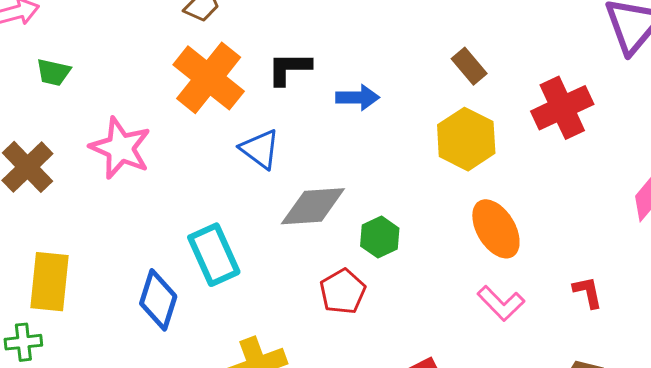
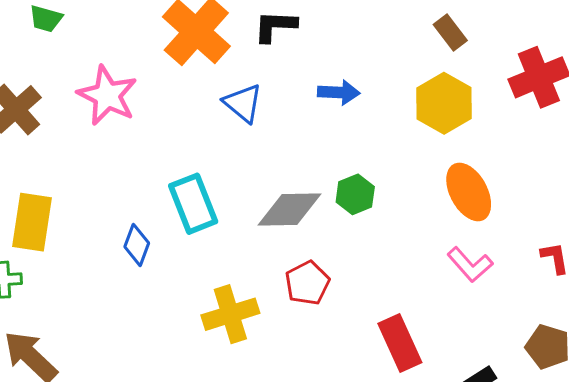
blue arrow: (357, 98) -> (339, 92), moved
gray diamond: (313, 206) -> (290, 210), moved
red pentagon: (343, 291) -> (307, 283), moved
blue diamond: (158, 300) -> (137, 245), size x0.7

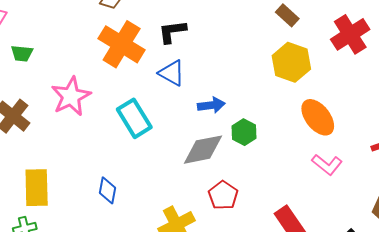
blue arrow: (339, 92) -> (211, 105), moved
pink star: (107, 95) -> (71, 96), turned 30
blue triangle: (243, 103) -> (172, 73), moved
cyan rectangle: (193, 204) -> (134, 118), moved

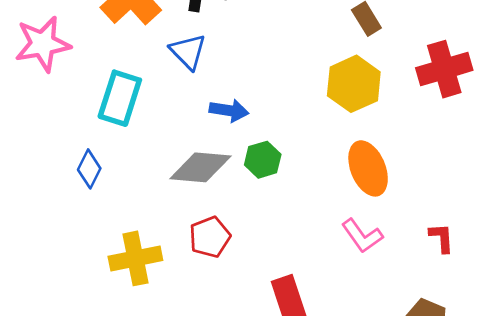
cyan rectangle: (134, 118) -> (120, 98), turned 33
blue diamond: (107, 190) -> (89, 169), moved

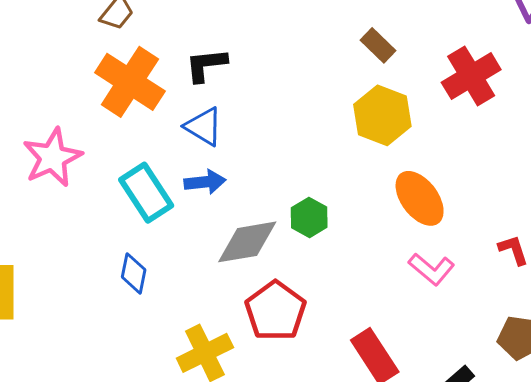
cyan rectangle: (120, 98) -> (146, 193), turned -36
blue arrow: (229, 110) -> (205, 182), moved
red pentagon: (210, 237) -> (275, 311), size x1.4

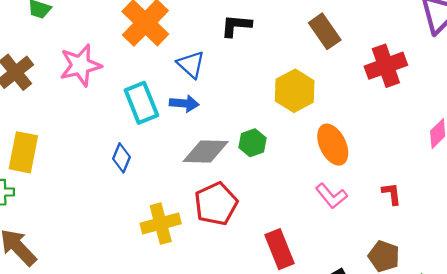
brown rectangle: (378, 45) -> (325, 31), size x1.4
black L-shape: (206, 65) -> (236, 26), moved
yellow hexagon: (382, 115) -> (295, 91), moved

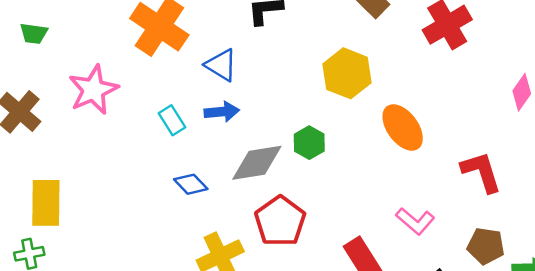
cyan rectangle: (141, 103) -> (172, 120), size x0.6
blue diamond: (121, 158) -> (191, 184), moved, turned -56
red L-shape: (392, 194) -> (481, 172), size x1.6
pink L-shape: (331, 196) -> (415, 221), moved

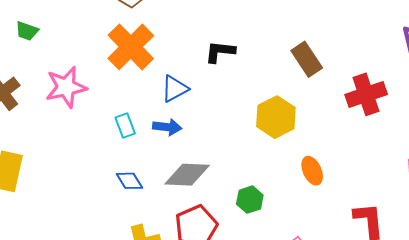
blue triangle: (221, 65) -> (175, 89), turned 48
orange ellipse: (403, 127) -> (312, 171), size x0.7
green hexagon: (309, 143) -> (250, 200), moved

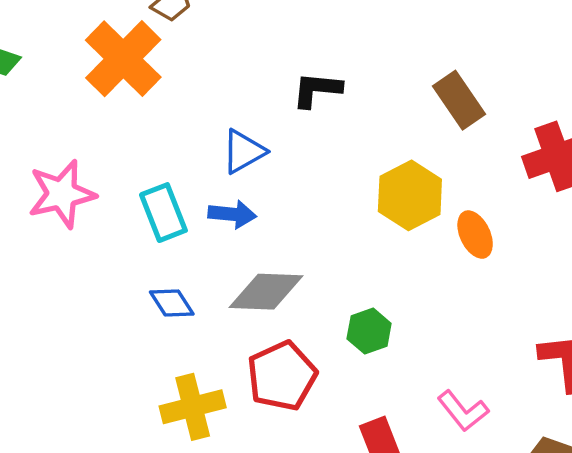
orange cross: (131, 47) -> (123, 59), moved
pink star: (66, 87) -> (62, 194), moved
cyan rectangle: (125, 125) -> (163, 213), size x1.4
orange ellipse: (312, 171) -> (475, 235), moved

